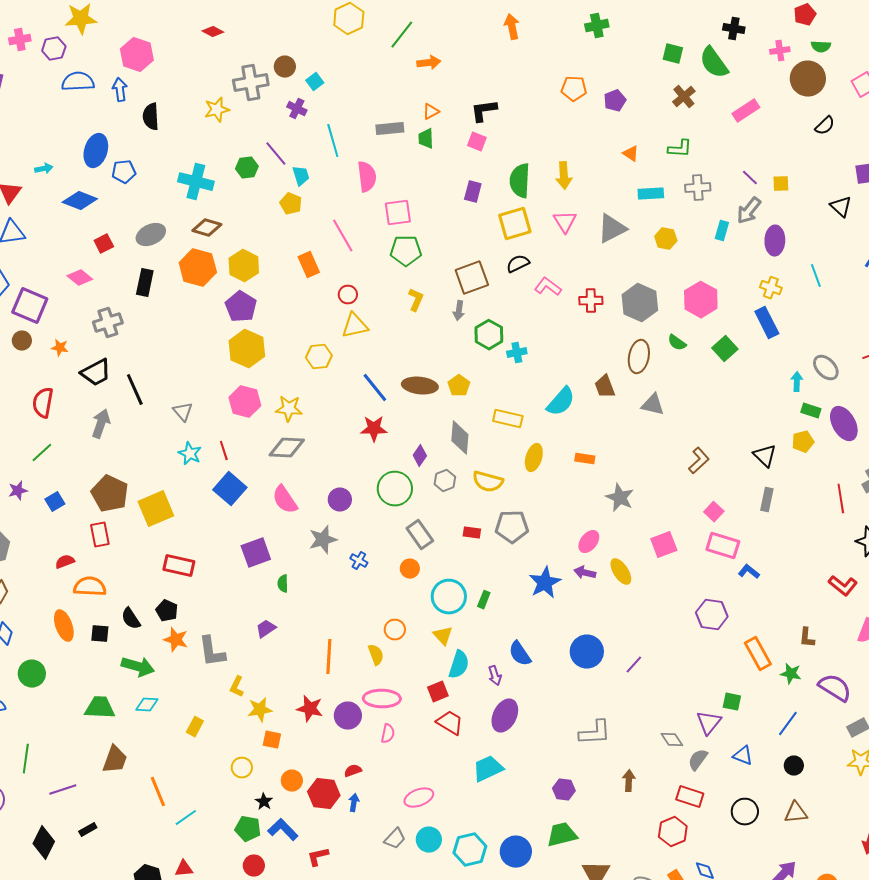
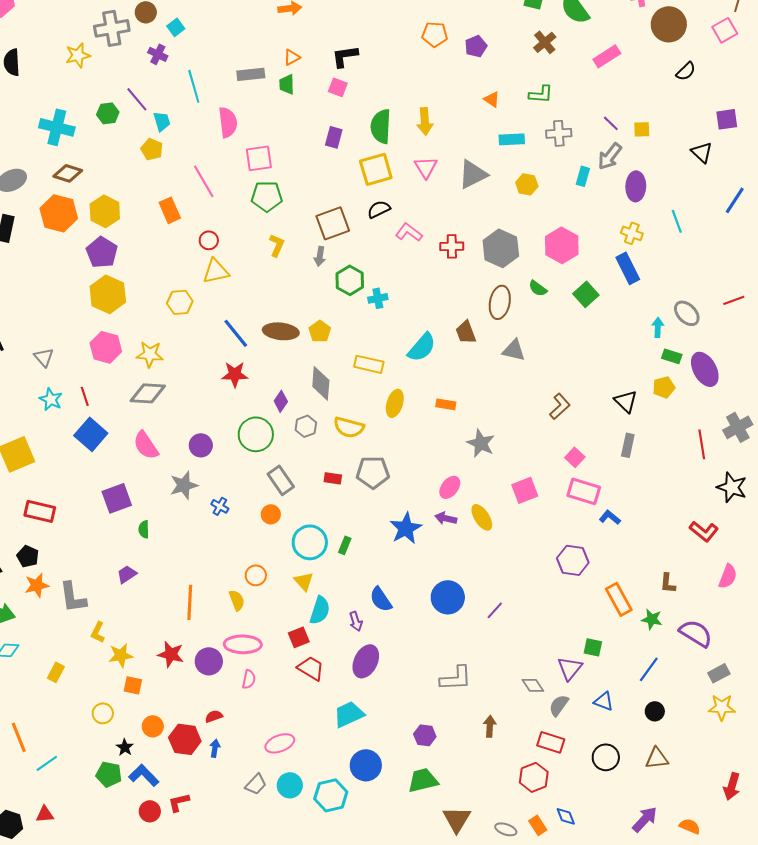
orange star: (176, 640) -> (37, 585), turned -30
blue circle: (516, 852) -> (366, 765), moved
red circle: (254, 866) -> (150, 811), moved

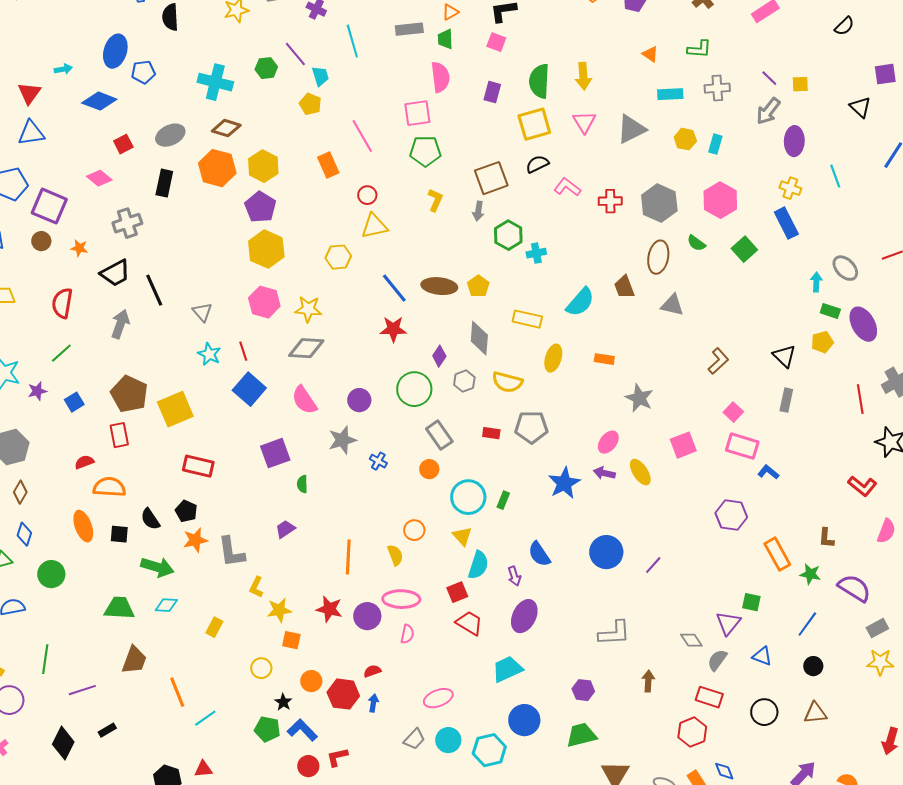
pink semicircle: (228, 122) -> (440, 77), moved
cyan rectangle: (583, 176) -> (715, 144), moved

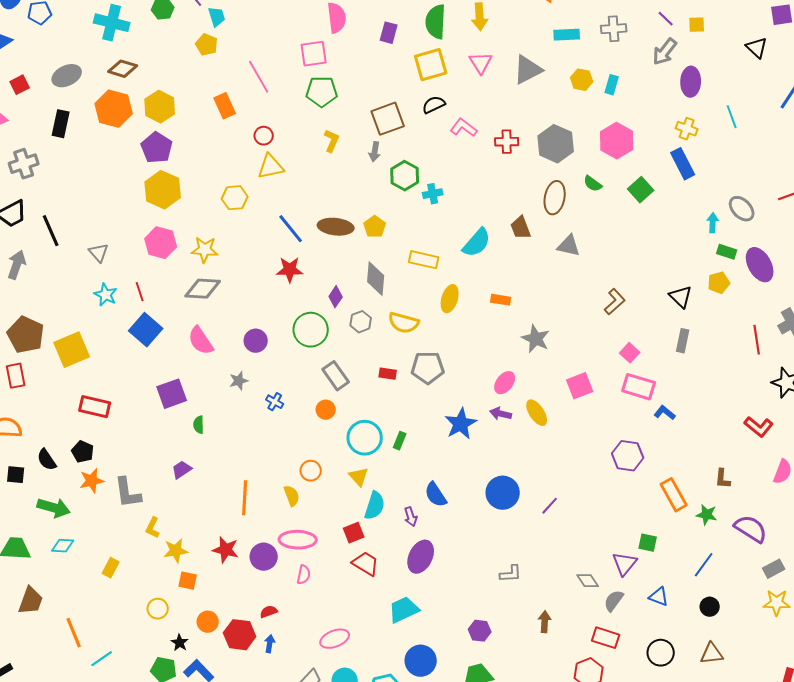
gray star: (342, 440) -> (239, 381), size x0.7
gray L-shape: (614, 633) -> (511, 574), size x0.7

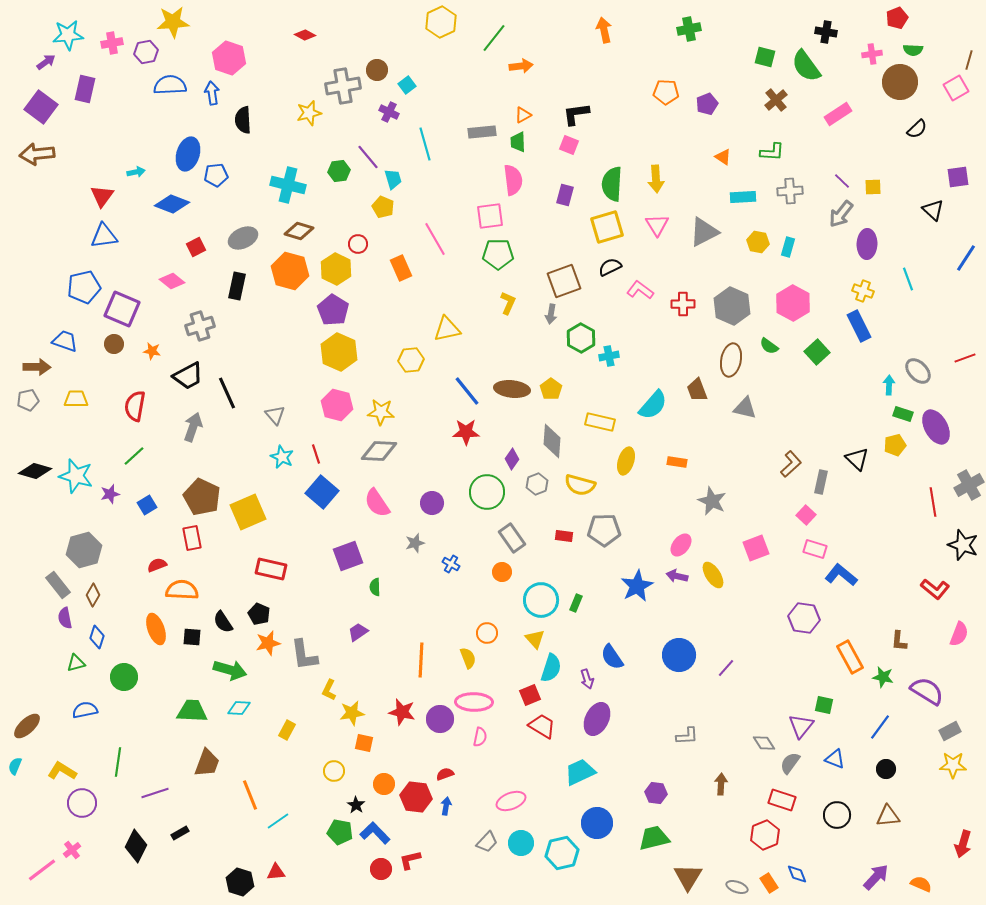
red circle: (264, 136) -> (358, 244), moved
gray rectangle: (683, 341) -> (821, 482), moved
pink rectangle: (639, 387) -> (815, 549), size x0.7
blue L-shape: (665, 413) -> (841, 575), size x1.5

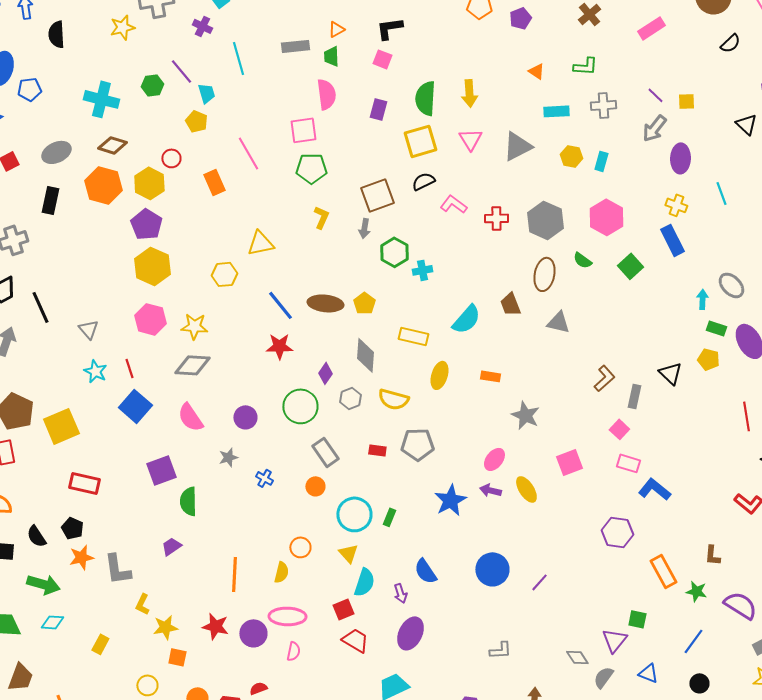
yellow pentagon: (895, 445) -> (708, 359), turned 30
green semicircle: (375, 587) -> (188, 501), size x1.6
yellow semicircle: (468, 658) -> (281, 572), turned 35

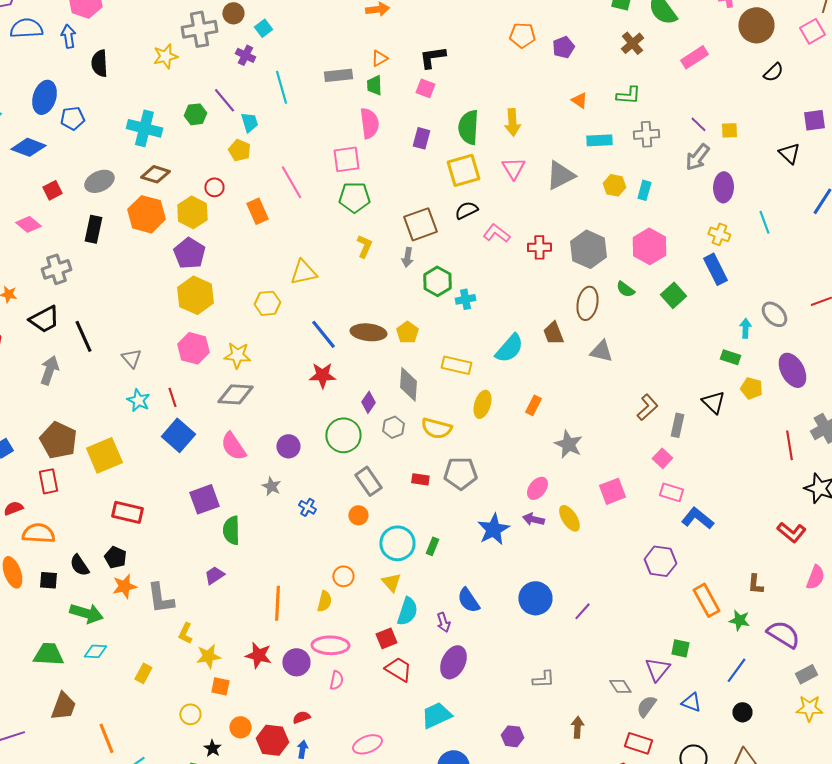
green rectangle: (716, 328) -> (730, 357), moved
orange rectangle: (490, 376) -> (533, 405), turned -72
gray star: (228, 457) -> (271, 486), turned -30

